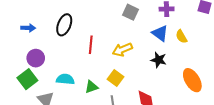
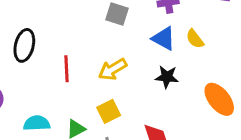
yellow square: (116, 78) -> (109, 111), turned 35

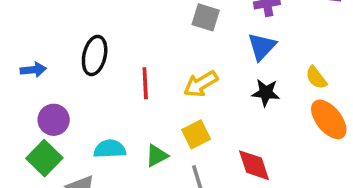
blue triangle: (164, 38) -> (262, 47), turned 45
yellow semicircle: (195, 39) -> (316, 78), moved

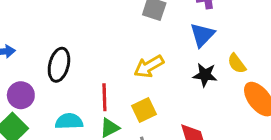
black ellipse: (95, 56) -> (59, 65), moved
yellow semicircle: (316, 78) -> (237, 63), moved
red line: (145, 83) -> (104, 97), moved

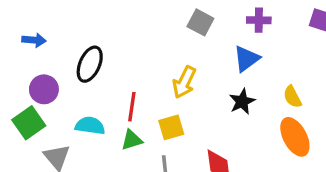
yellow semicircle: (237, 63) -> (292, 97), moved
yellow arrow: (149, 66) -> (184, 82), turned -44
black star: (205, 75) -> (242, 101), turned 30

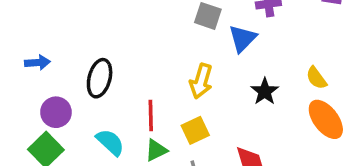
blue triangle: (246, 59) -> (242, 38), moved
cyan semicircle: (90, 126) -> (110, 142), turned 44

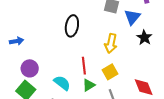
black ellipse: (100, 78) -> (72, 26), moved
black star: (265, 91) -> (144, 38), moved

